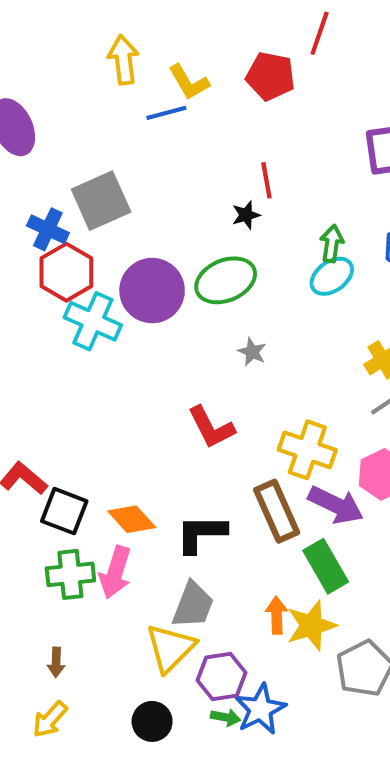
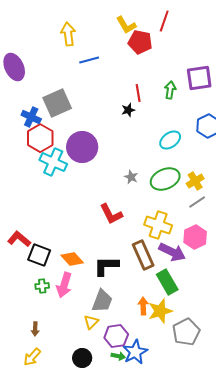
yellow L-shape: (189, 82) -> (126, 25), moved
green arrow: (332, 244) -> (170, 90), moved
green ellipse: (226, 280) -> (165, 179), moved
green cross: (70, 574) -> (42, 286), size x0.6
yellow triangle: (170, 648) -> (91, 322), size x0.6

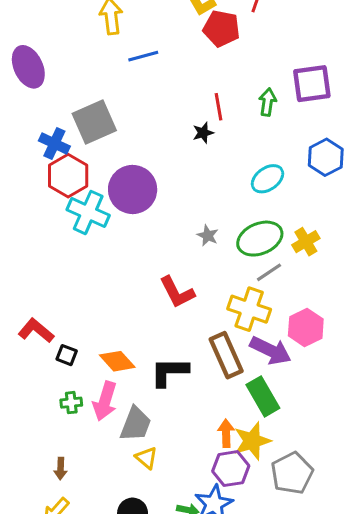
gray line: (197, 202) -> (269, 272), moved
black square: (39, 255) -> (67, 355), size x0.6
gray trapezoid: (102, 301) -> (136, 424), moved
yellow triangle: (91, 322) -> (146, 458), turned -35
purple hexagon: (116, 336) -> (231, 469), moved

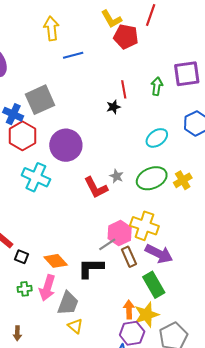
cyan cross: (88, 212) -> (36, 177), moved
gray line: (269, 272) -> (107, 244), moved
red L-shape: (177, 292) -> (96, 188), moved
pink hexagon: (306, 327) -> (120, 233), moved
brown rectangle: (226, 355) -> (129, 257), size x0.7

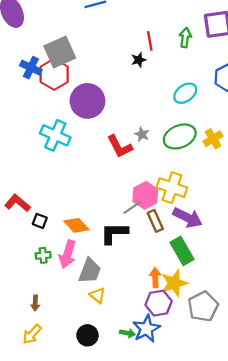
red hexagon: (22, 136) -> (54, 74), moved

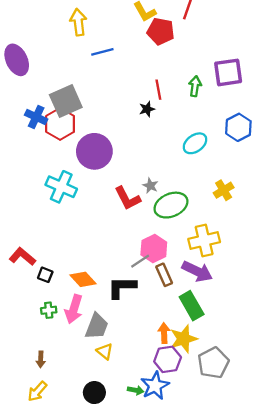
green ellipse: (180, 136) -> (171, 205), moved
yellow cross: (172, 188) -> (204, 240), moved, turned -32

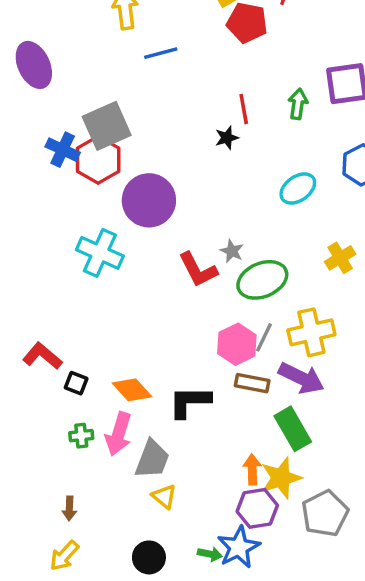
gray line: (140, 261) -> (264, 337), moved, turned -30
brown rectangle: (164, 275) -> (252, 383), turned -55

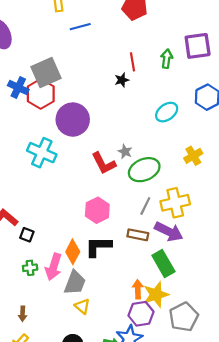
pink hexagon: (237, 344) -> (97, 210), moved
orange diamond: (132, 390) -> (73, 252), moved, turned 70

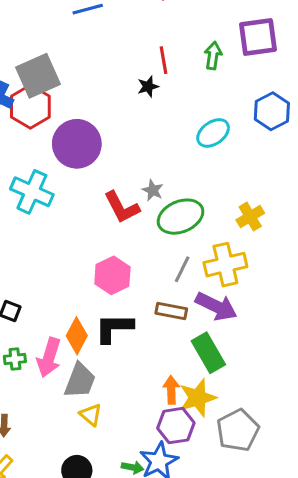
yellow cross: (193, 156) -> (250, 217), moved

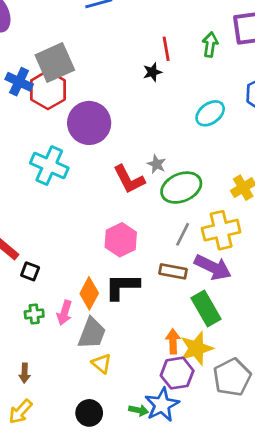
pink arrow: (49, 357) -> (64, 313), size x0.7

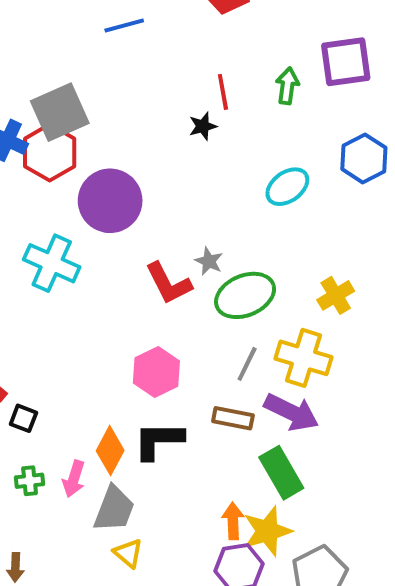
yellow cross: (221, 230) -> (303, 358), turned 30

